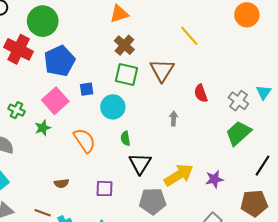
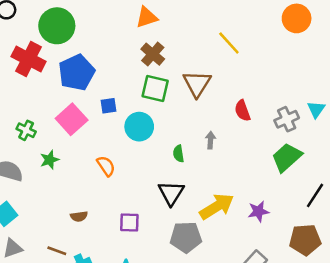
gray cross: (238, 101) -> (287, 119), turned 30
green star: (43, 128) -> (49, 160), moved
green semicircle: (125, 138) -> (179, 154), moved
orange semicircle: (85, 140) -> (106, 166), size x0.7

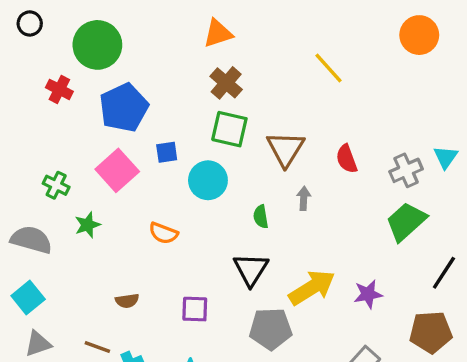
red cross: (29, 59) -> (59, 89), size x0.6
brown triangle: (197, 84) -> (286, 149), moved
orange semicircle: (106, 166) -> (163, 233), turned 145

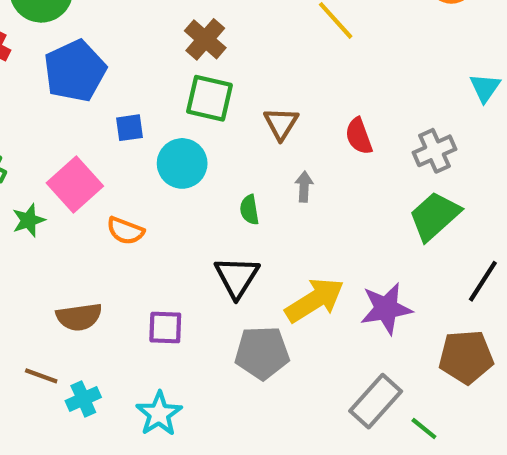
brown triangle: (286, 149) -> (281, 123), size x0.7
cyan triangle: (446, 157) -> (485, 88), moved
pink square: (117, 170) -> (75, 184), moved
purple star: (368, 294) -> (386, 309), size x1.4
brown semicircle: (127, 301) -> (79, 317), size x1.5

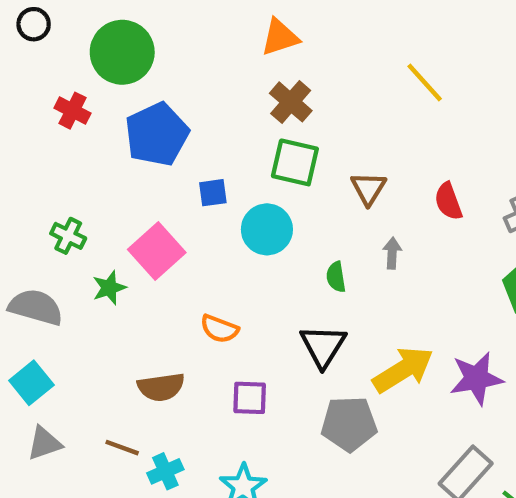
orange semicircle: (125, 231) -> (219, 329), moved

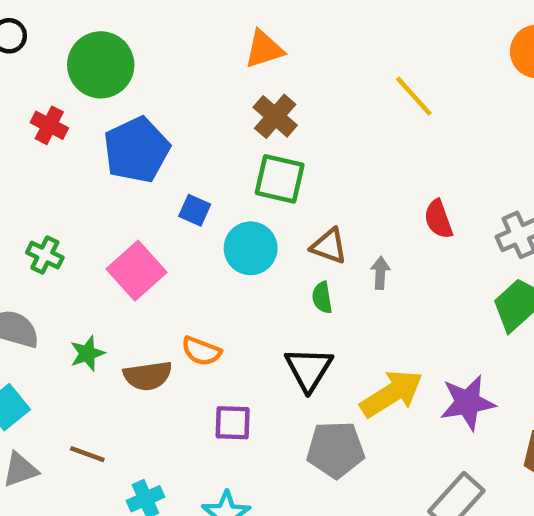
brown triangle: (368, 188) -> (329, 246), moved, turned -42
blue square: (213, 193) -> (195, 210), turned 32
green star: (109, 288) -> (87, 353), moved
brown semicircle: (161, 387) -> (148, 376), moved
brown line: (122, 448) -> (87, 454), moved

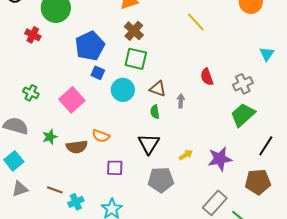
blue pentagon: (137, 150) -> (90, 46), moved
yellow arrow: (391, 394) -> (186, 155), size x0.5
brown line: (87, 454) -> (55, 190), moved

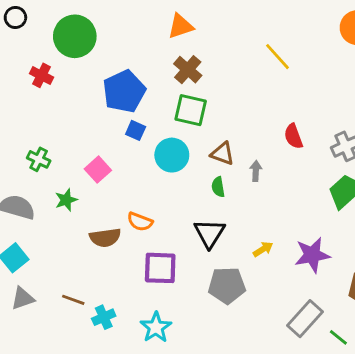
pink square: (72, 100) -> (98, 170), size x0.7
green star: (50, 137) -> (66, 200), moved
purple square: (115, 168) -> (160, 268), size x1.4

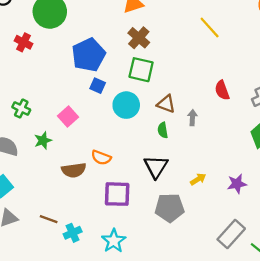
purple star: (312, 255) -> (237, 184), size x0.7

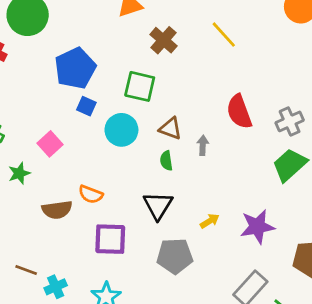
brown cross: (139, 38) -> (163, 40), moved
red semicircle: (222, 90) -> (239, 112), size x1.4
purple star: (237, 184) -> (257, 227), size x1.4

